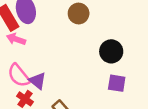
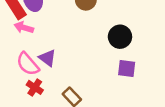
purple triangle: (37, 81) -> (47, 58), moved

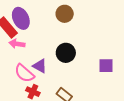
black circle: (120, 37) -> (66, 53), moved

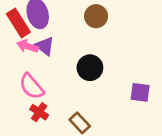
purple triangle: (40, 66) -> (45, 46), moved

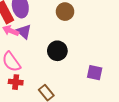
red cross: (39, 112) -> (16, 82), turned -32

